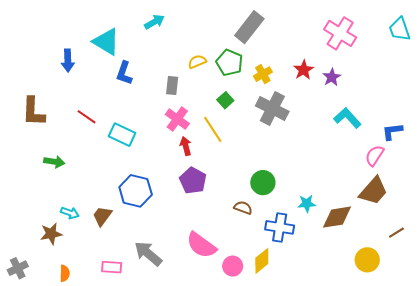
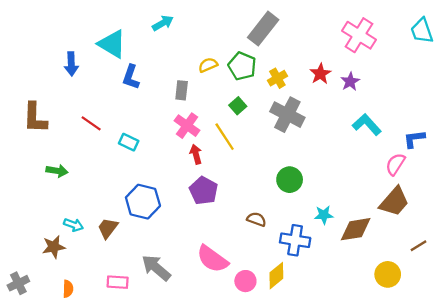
cyan rectangle: (122, 135) -> (129, 142), size x0.7
green circle: (263, 183) -> (290, 180), moved

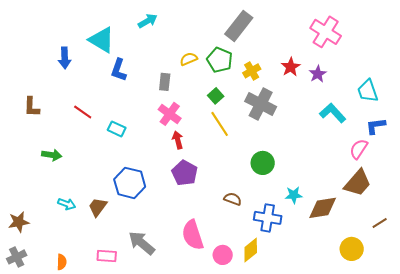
cyan trapezoid: (422, 31) -> (368, 91), moved
brown L-shape: (35, 118) -> (32, 107), size x0.7
yellow line: (225, 137) -> (220, 124), moved
brown star: (54, 247) -> (19, 222), moved
pink semicircle: (212, 259) -> (193, 235), turned 36

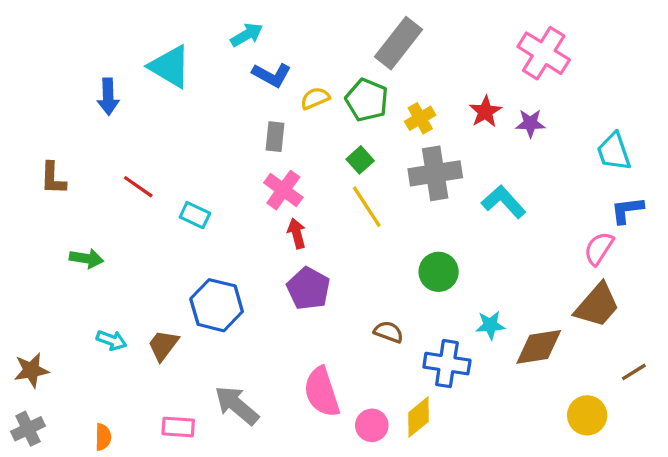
blue L-shape: (119, 70) -> (272, 75), moved, turned -80
purple star: (318, 74) -> (530, 123), turned 30
gray cross: (261, 104) -> (435, 173), turned -36
cyan L-shape: (333, 113) -> (504, 202), moved

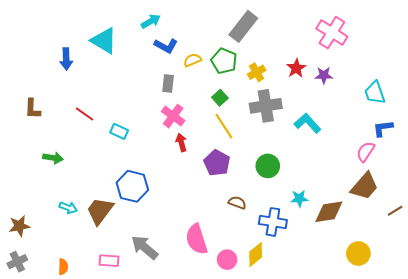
purple pentagon: (308, 289) -> (217, 163), moved
brown trapezoid: (163, 345) -> (100, 211), size x1.4
brown line: (634, 372) -> (395, 211), moved

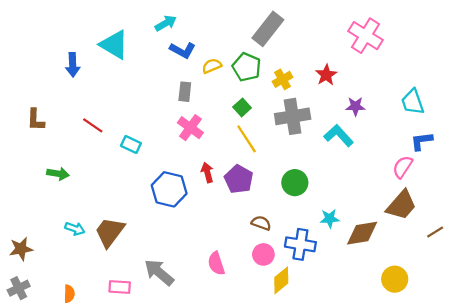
purple star: (324, 75) -> (355, 106), moved
red arrow: (181, 143) -> (207, 173), moved
blue hexagon: (132, 186) -> (169, 189), moved
pink semicircle: (197, 239) -> (216, 263), size x0.7
pink circle: (227, 260) -> (263, 254), moved

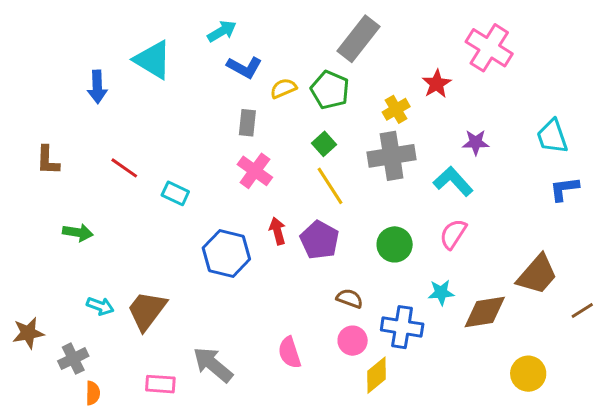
red star: (326, 75) -> (437, 84), moved
yellow cross: (282, 79) -> (396, 109), moved
pink semicircle: (403, 167) -> (453, 234), moved
gray cross: (19, 288) -> (73, 359), moved

